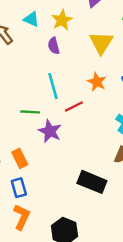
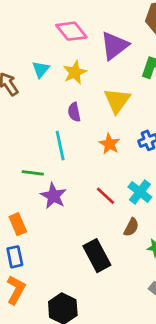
cyan triangle: (31, 19) -> (41, 69), turned 42
purple semicircle: (54, 46) -> (74, 112), moved
red line: (74, 107) -> (105, 196), moved, turned 66
black rectangle: (92, 182) -> (97, 256), turned 36

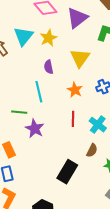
cyan triangle: (41, 69) -> (24, 36), size x1.5
red line: (105, 196) -> (73, 119), moved, turned 49
black rectangle: (97, 256) -> (67, 172), turned 60

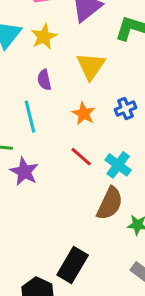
red line: (73, 119) -> (81, 157), turned -49
brown semicircle: (92, 150) -> (110, 203), size x1.6
black rectangle: (67, 172) -> (73, 265), moved

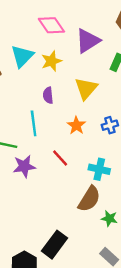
red line: (81, 157) -> (60, 158), moved
cyan cross: (118, 165) -> (99, 169), turned -30
purple star: (24, 172) -> (24, 166), turned 30

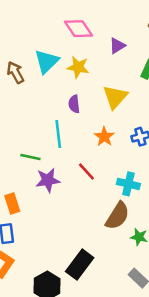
purple triangle: (88, 41) -> (117, 46), size x0.6
yellow star: (51, 61) -> (78, 67), turned 30

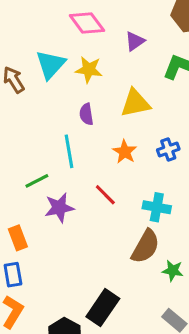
yellow triangle: (115, 97) -> (135, 103), turned 40
green line: (30, 157) -> (37, 181), turned -36

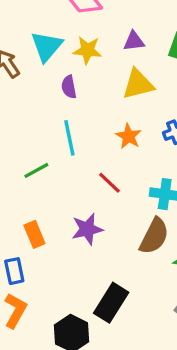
purple triangle: (135, 41) -> (134, 41), moved, turned 30
purple semicircle: (86, 114) -> (69, 87), moved
purple star: (59, 208) -> (87, 229), moved
orange rectangle: (18, 238) -> (34, 234), moved

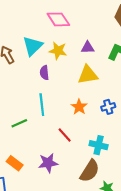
orange rectangle: (34, 234) -> (15, 163), turned -35

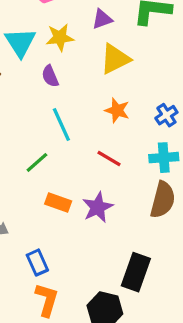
blue cross: (108, 107) -> (166, 115), moved
orange rectangle: (15, 163) -> (58, 203), moved

